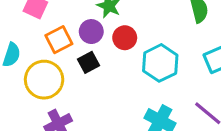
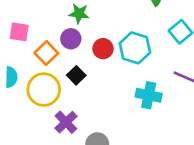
red circle: (125, 38) -> (103, 49), moved
black square: (89, 62) -> (76, 75), moved

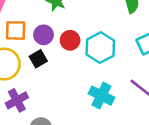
purple circle: (71, 39) -> (44, 35), moved
orange square: (46, 53) -> (16, 30), turned 30

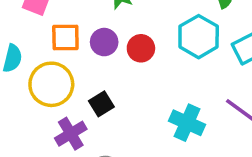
cyan hexagon: (100, 48) -> (199, 37), moved
black square: (38, 59) -> (101, 104), moved

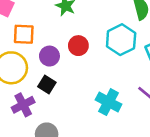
purple circle: (104, 42) -> (49, 56), moved
black square: (101, 104) -> (47, 84), turned -30

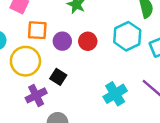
purple circle: (49, 56) -> (62, 41), moved
cyan cross: (109, 102) -> (115, 94), turned 30

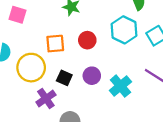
orange square: (37, 30) -> (55, 44), moved
purple circle: (62, 41) -> (92, 76), moved

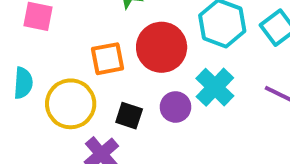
red circle: (87, 40) -> (162, 47), size x1.6
cyan cross: (120, 86) -> (215, 87), moved

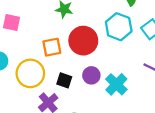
cyan cross: (215, 87) -> (116, 84), moved

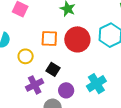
yellow circle: (30, 73) -> (26, 56), size x0.6
purple circle: (91, 75) -> (66, 90), moved

